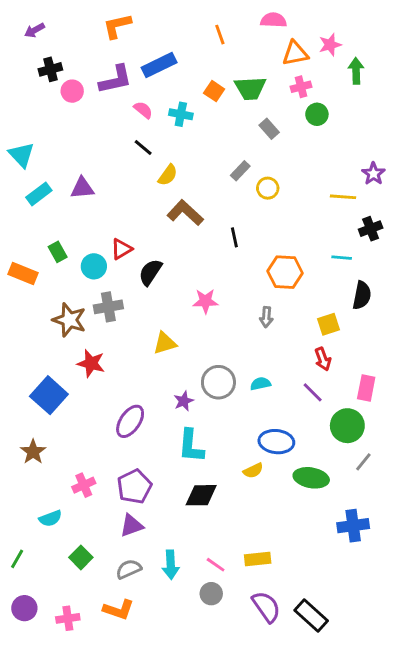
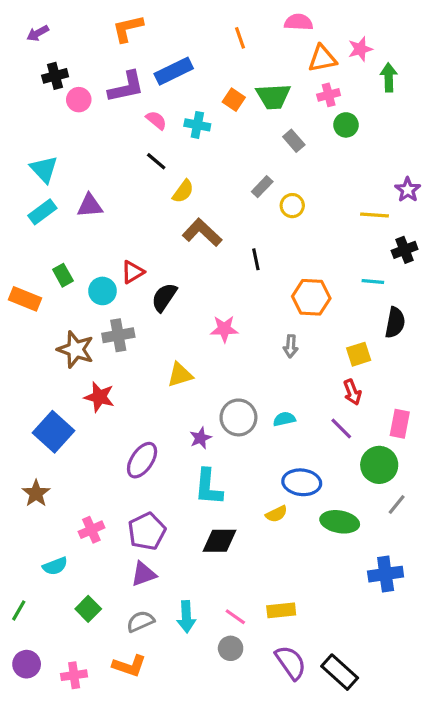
cyan triangle: (21, 155) -> (44, 169), moved

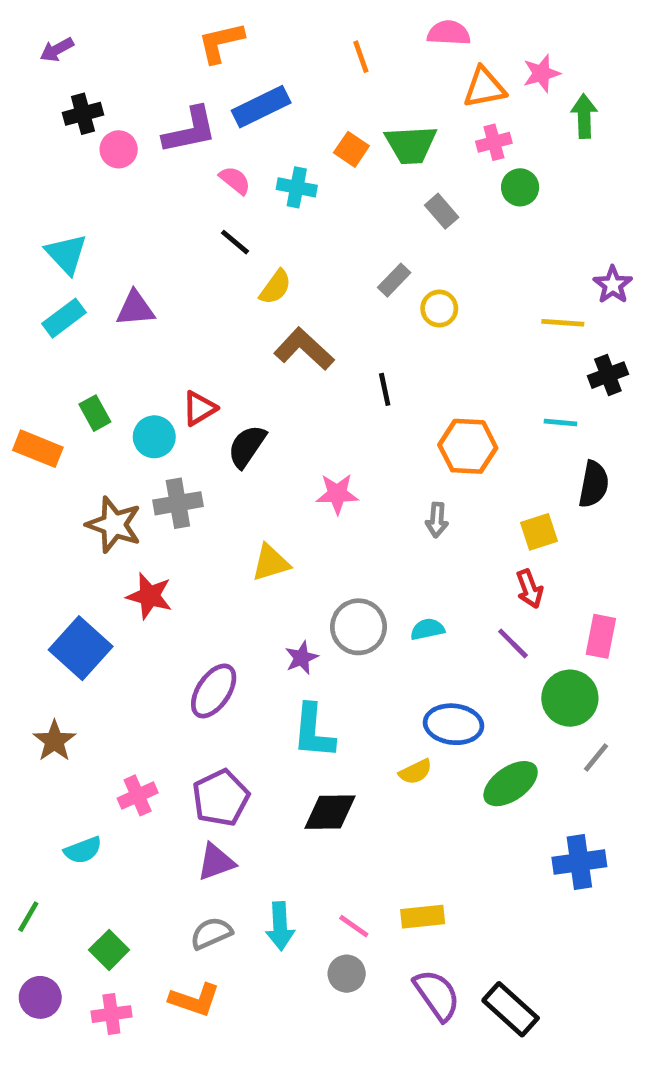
orange L-shape: (128, 28) -> (221, 42), moved
green ellipse: (340, 522) -> (511, 784), turned -45
green square: (88, 609) -> (109, 950), moved

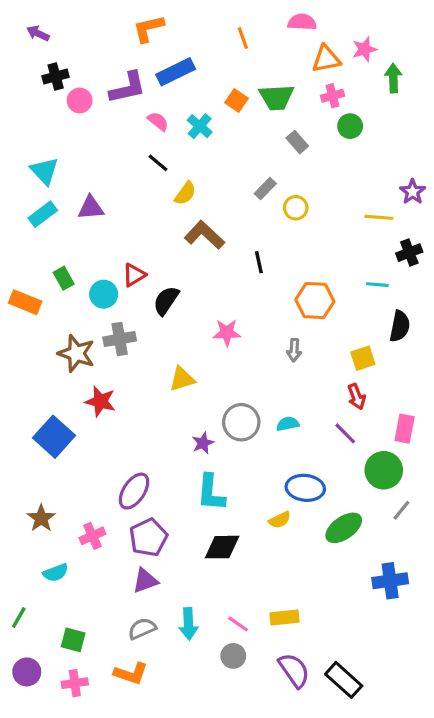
purple arrow: (57, 50) -> (38, 33), turned 55
cyan cross: (297, 187) -> (200, 126), turned 30
purple ellipse: (214, 691) -> (134, 491), moved
brown star: (54, 741) -> (41, 518), moved
green square: (109, 950) -> (73, 640), turned -30

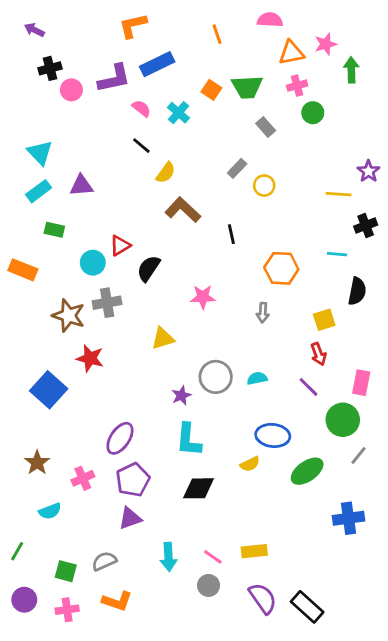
green rectangle: (64, 278) -> (54, 230), moved, turned -48
gray semicircle: (142, 629) -> (104, 561), moved

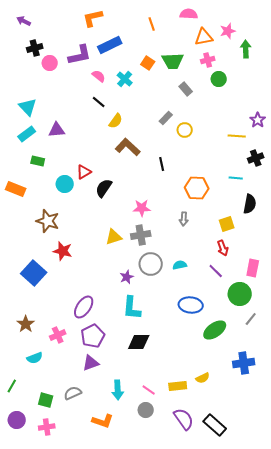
gray cross: (107, 303) -> (141, 235), moved
yellow semicircle: (250, 464) -> (203, 378), moved
orange L-shape: (117, 601) -> (103, 421), moved

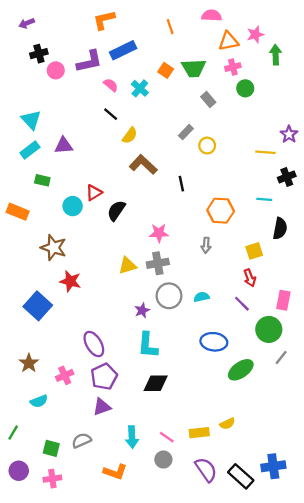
purple arrow: (24, 21) -> (27, 23), turned -48
purple ellipse: (84, 307) -> (94, 344), turned -65
blue cross: (244, 363) -> (273, 466), moved

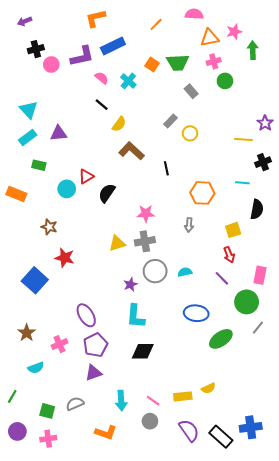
orange line: (170, 27) -> (156, 24), turned 64
brown star: (53, 248) -> (49, 227), size x0.7

